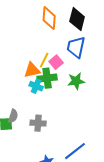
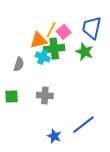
blue trapezoid: (76, 47) -> (92, 28), moved
green star: (76, 81) -> (84, 52), turned 30
gray semicircle: (13, 116) -> (19, 64), moved

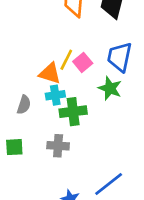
orange triangle: (39, 40) -> (50, 73), turned 30
green cross: (54, 49) -> (73, 112), moved
cyan cross: (43, 57) -> (55, 95), turned -32

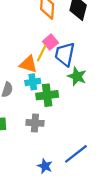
blue trapezoid: (120, 57) -> (65, 54), moved
pink square: (83, 62) -> (50, 42), moved

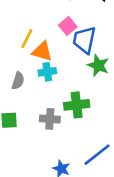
yellow line: (42, 53) -> (27, 39), moved
green cross: (47, 95) -> (77, 105), moved

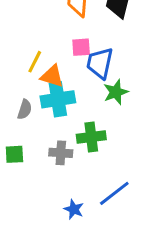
pink square: (68, 26) -> (81, 47), turned 36
green star: (98, 65) -> (116, 92), turned 30
cyan cross: (47, 72) -> (58, 99), size x1.6

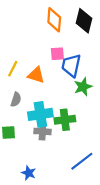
yellow line: (35, 62) -> (13, 69), moved
cyan cross: (58, 99) -> (40, 114), moved
blue star: (74, 209) -> (29, 173), moved

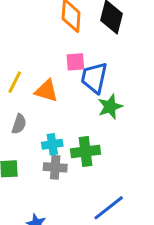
cyan cross: (40, 114) -> (52, 144), size x0.6

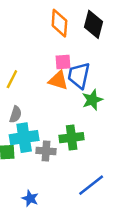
orange triangle: (47, 91) -> (58, 80), moved
cyan cross: (52, 144) -> (24, 138), moved, size x1.6

